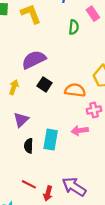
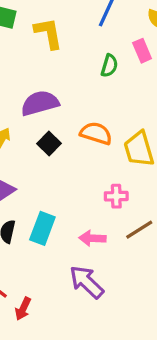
orange semicircle: (75, 90) -> (96, 133), moved
pink arrow: (80, 131) -> (92, 238), moved
purple arrow: (74, 187) -> (86, 282), moved

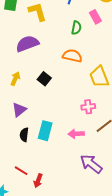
purple semicircle: (40, 103) -> (27, 44), moved
orange semicircle: (96, 133) -> (72, 56), moved
purple arrow: (86, 282) -> (91, 164), moved

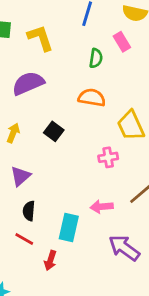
pink cross: (88, 107) -> (108, 157), moved
cyan rectangle: (45, 131) -> (69, 228), moved
red line: (21, 171) -> (24, 239), moved
red arrow: (38, 181) -> (50, 261), moved

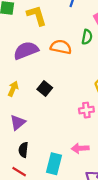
green semicircle: (96, 58) -> (87, 37), moved
orange semicircle: (92, 98) -> (61, 47), moved

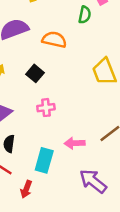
orange semicircle: (61, 47) -> (54, 40), moved
pink cross: (86, 110) -> (46, 108), moved

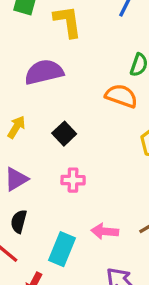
orange semicircle: (54, 40) -> (121, 96), moved

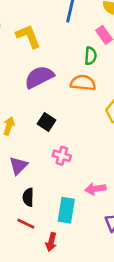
purple semicircle: (44, 72) -> (39, 77), moved
pink cross: (73, 180) -> (62, 156), turned 30

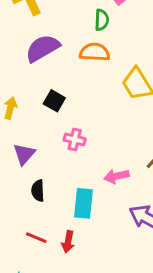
red line: (26, 224) -> (36, 238), moved

